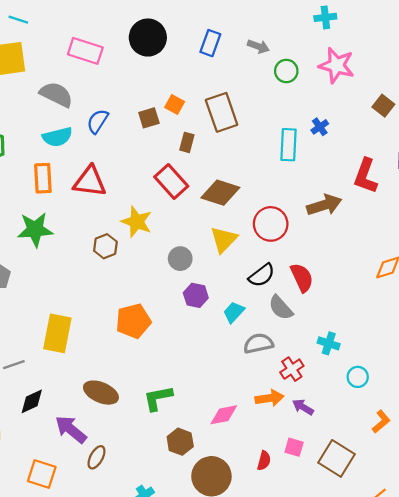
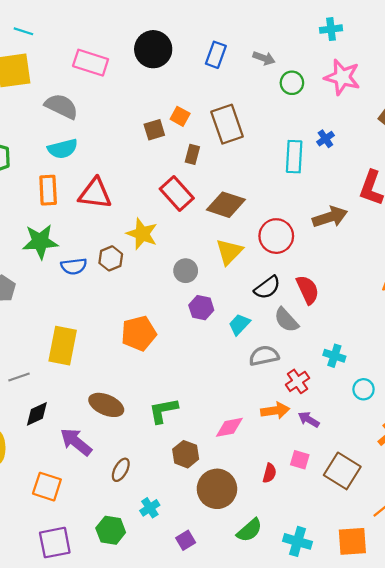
blue semicircle: (98, 121) -> (74, 266), moved, turned -130
brown ellipse: (96, 457) -> (121, 470), moved

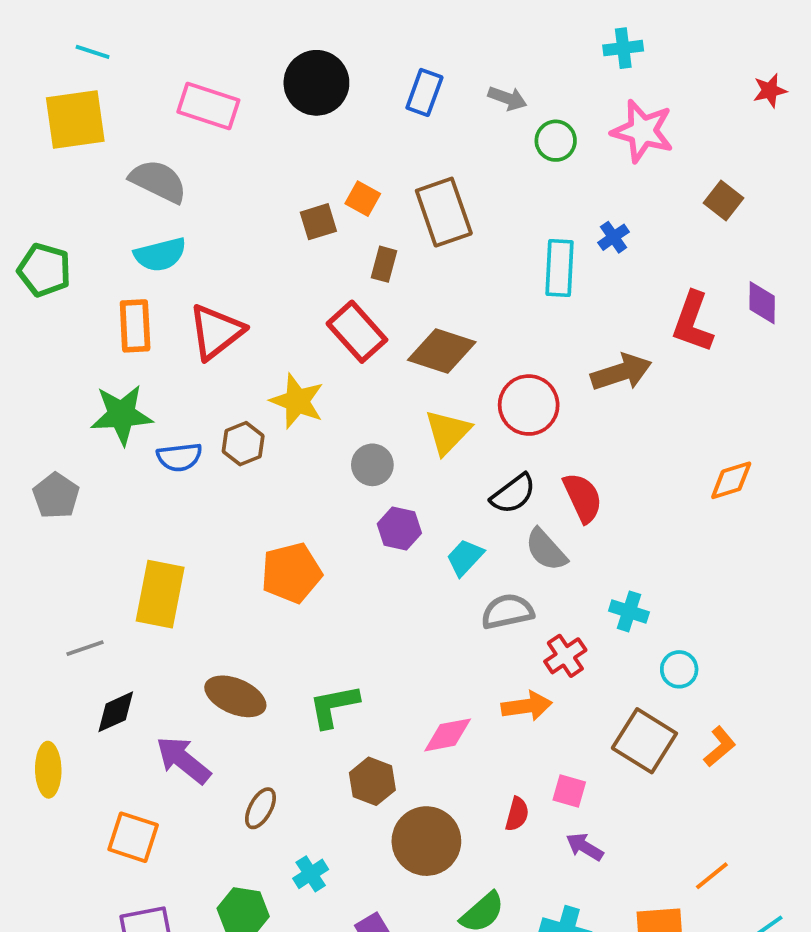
red triangle: (95, 194) -> (216, 332), turned -45
purple arrow: (309, 419) -> (585, 847), moved
brown square: (342, 471) -> (644, 741), moved

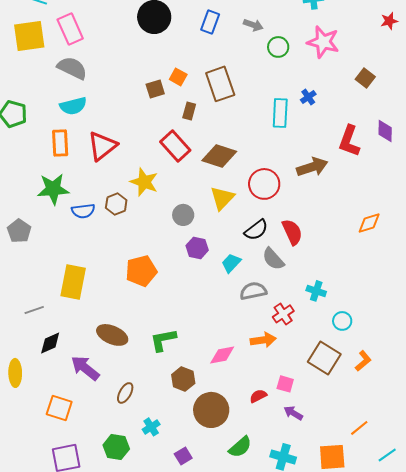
pink rectangle: (208, 106) -> (70, 29), moved, turned 48
red semicircle: (517, 814) -> (258, 396), turned -132

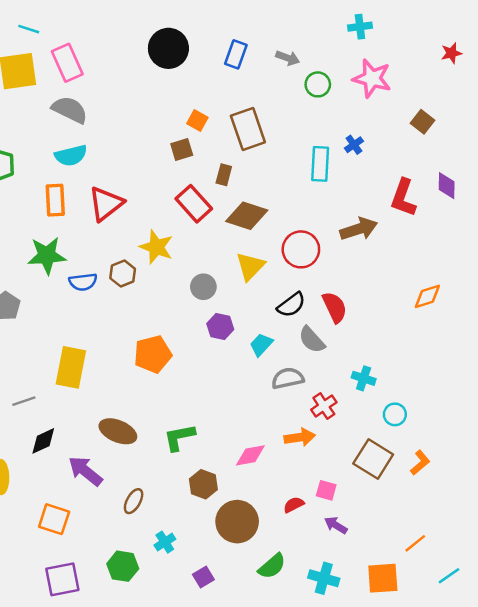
brown square: (155, 89) -> (182, 149), moved
brown rectangle: (189, 111) -> (224, 175), moved

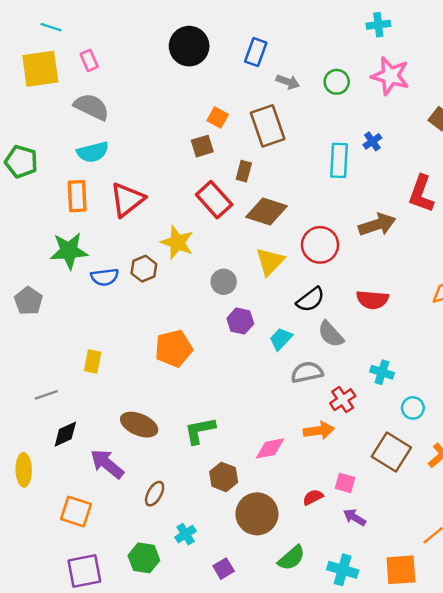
gray arrow: (288, 58) -> (288, 82), moved
pink rectangle: (67, 63) -> (89, 60), size x0.6
red semicircle: (335, 307) -> (372, 300), moved, turned 120
yellow rectangle: (71, 367) -> (93, 362), size x0.6

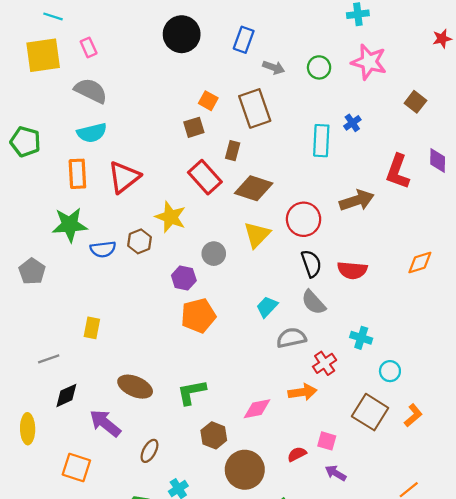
black semicircle: (311, 300) -> (311, 264), moved, turned -72
purple hexagon: (240, 321) -> (184, 278), moved
orange pentagon: (174, 348) -> (198, 316), moved

